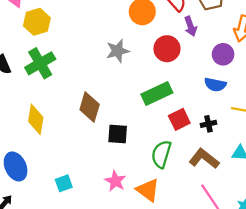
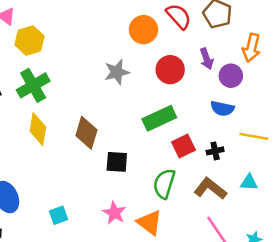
purple arrow: (191, 26) -> (207, 59), moved
yellow diamond: (36, 119) -> (38, 129), moved

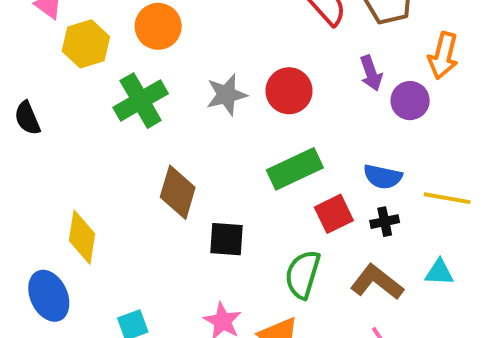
orange circle: (143, 30) -> (158, 26), moved
red circle: (170, 70) -> (289, 91), moved
green cross: (33, 85) -> (141, 101), moved
blue semicircle: (222, 108) -> (383, 177), moved
yellow diamond: (38, 129) -> (82, 237), moved

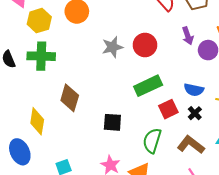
green cross: (141, 101) -> (41, 56), moved, turned 32
brown diamond: (178, 192) -> (70, 98), moved
black cross: (385, 222) -> (195, 113), turned -32

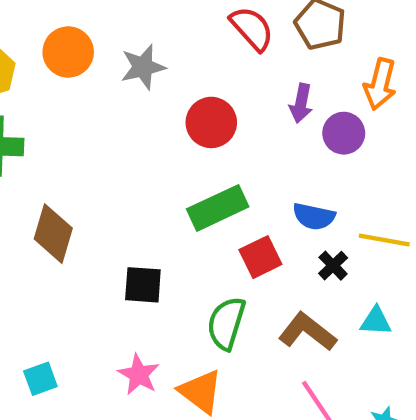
purple arrow: (188, 36) -> (301, 103), turned 30
gray star: (112, 47) -> (143, 67), moved
black cross: (195, 113) -> (333, 266), moved

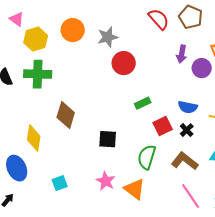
red circle: (211, 122) -> (124, 63), moved
green rectangle: (218, 208) -> (143, 103), size x0.6
black cross: (333, 266) -> (187, 130), moved

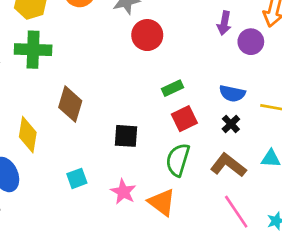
red square: (163, 126) -> (184, 119), moved
cyan square: (60, 183) -> (77, 178), moved

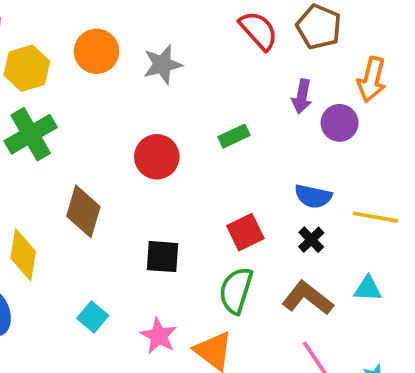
red circle: (147, 35) -> (157, 157), moved
green cross: (33, 50) -> (31, 134), turned -32
green rectangle: (172, 88) -> (234, 136), moved
cyan square: (77, 178) -> (93, 317), turned -30

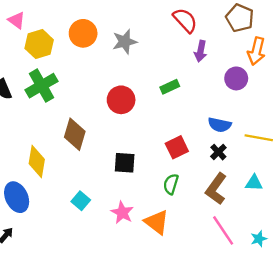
brown pentagon: (319, 27) -> (240, 18), moved
purple arrow: (302, 96) -> (201, 51), moved
green semicircle: (236, 291) -> (171, 184), size x0.7
brown L-shape: (308, 298) -> (216, 189), turned -92

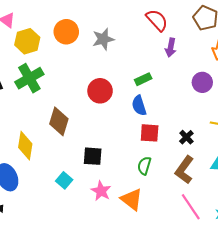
purple circle: (236, 78) -> (202, 82), moved
blue semicircle: (220, 125) -> (139, 106), moved, turned 60
red square: (177, 147) -> (150, 133), turned 30
black square: (125, 163) -> (93, 156), moved

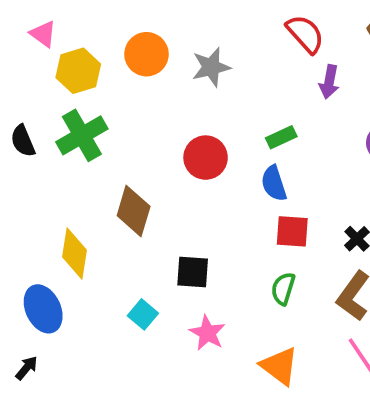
orange triangle: (132, 199) -> (279, 366), moved

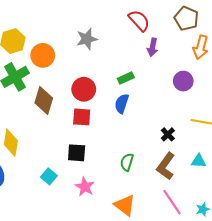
orange circle: (146, 54) -> (43, 55), moved
blue semicircle: (274, 183) -> (122, 104), turned 36
brown diamond: (134, 211) -> (44, 101), moved
red square: (292, 231) -> (82, 117), moved

